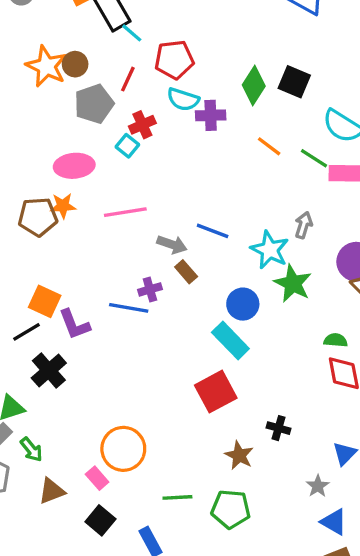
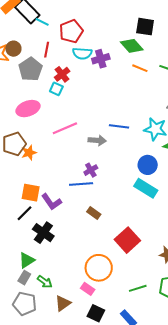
green diamond: (254, 85) -> (132, 46), moved, turned -60
orange star: (63, 206) -> (29, 153), moved
brown rectangle: (186, 272) -> (94, 213), moved
red square: (216, 392) -> (127, 240), moved

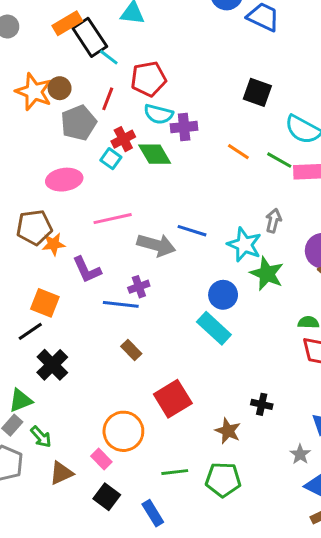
green diamond: (132, 46) -> (155, 154), moved
gray arrow: (97, 140) -> (156, 245), size x1.4
purple L-shape: (52, 202) -> (87, 270), moved

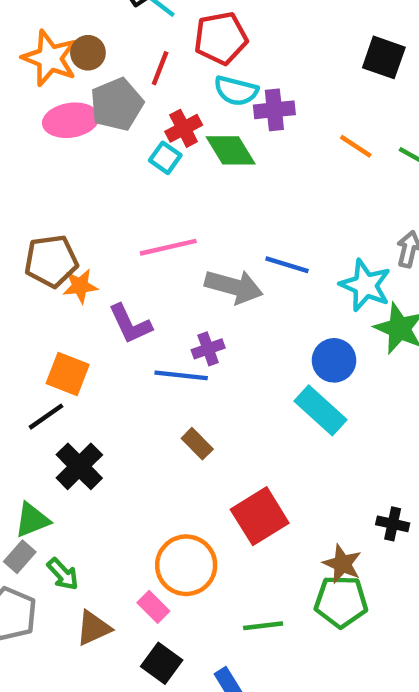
pink ellipse: (64, 180) -> (71, 120), moved
green pentagon: (223, 480) -> (341, 602), moved

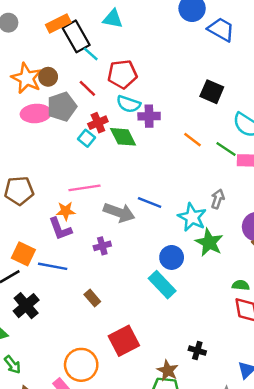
red line: (160, 68) -> (87, 88), turned -72
orange star: (80, 286) -> (66, 211), moved
blue line: (181, 375) -> (53, 266), moved

